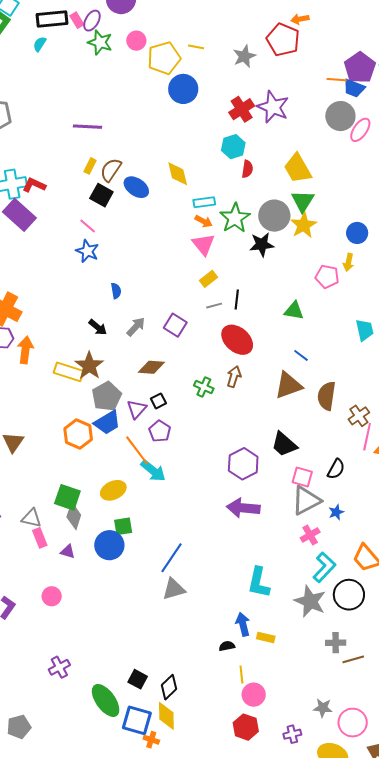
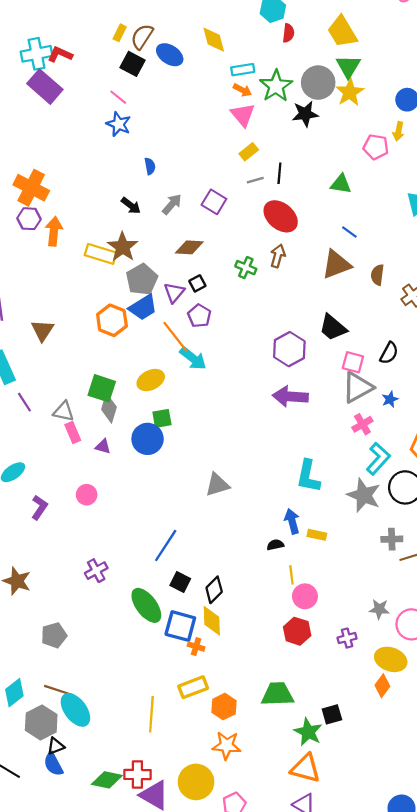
brown semicircle: (327, 396) -> (377, 275), size x0.7
blue line: (172, 558) -> (166, 546), moved

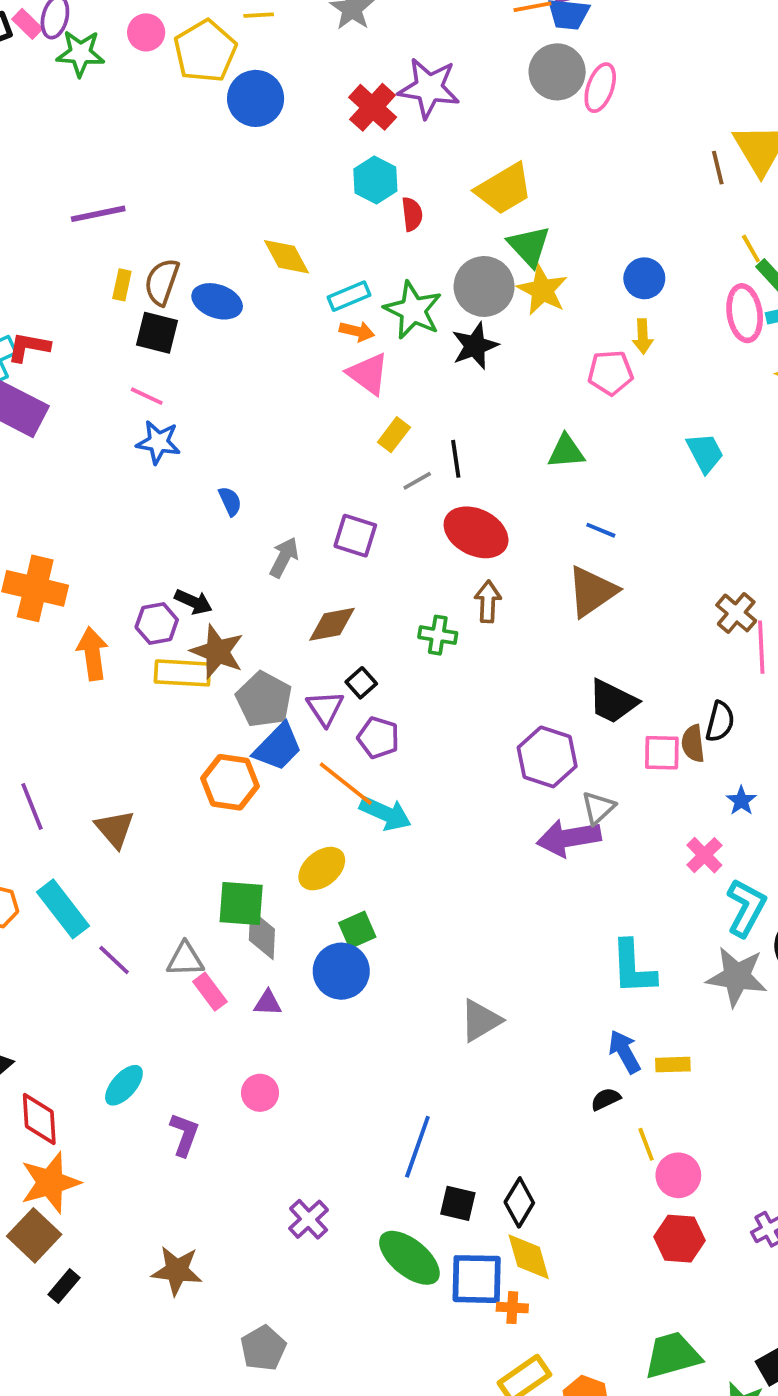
yellow trapezoid: (342, 32) -> (504, 189), turned -76
black arrow: (131, 206) -> (193, 602), moved
purple hexagon: (29, 219) -> (157, 623), moved
brown semicircle: (377, 275) -> (693, 744), moved
gray triangle: (358, 387) -> (598, 808), moved, size x0.6

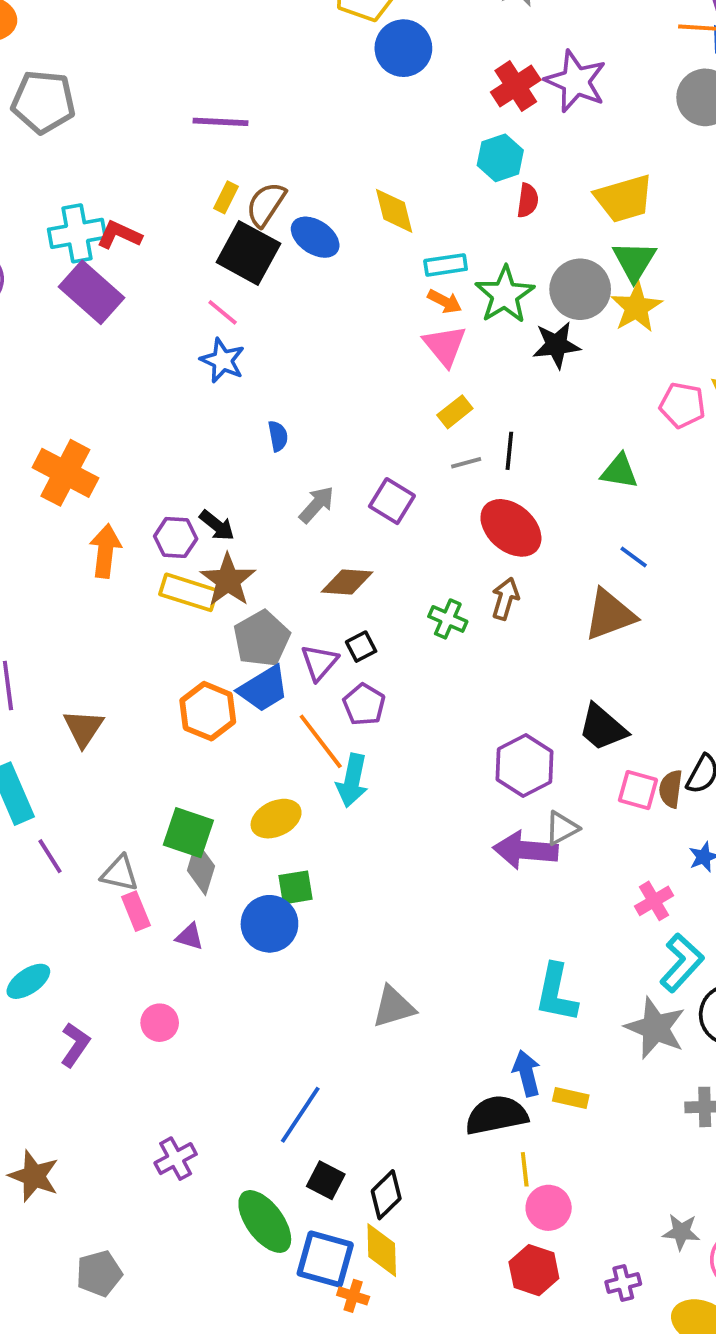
black square: (157, 333) -> (248, 253), size x1.4
cyan arrow: (385, 813) -> (352, 780), turned 63
black semicircle: (606, 1099) -> (496, 1115), size x2.0

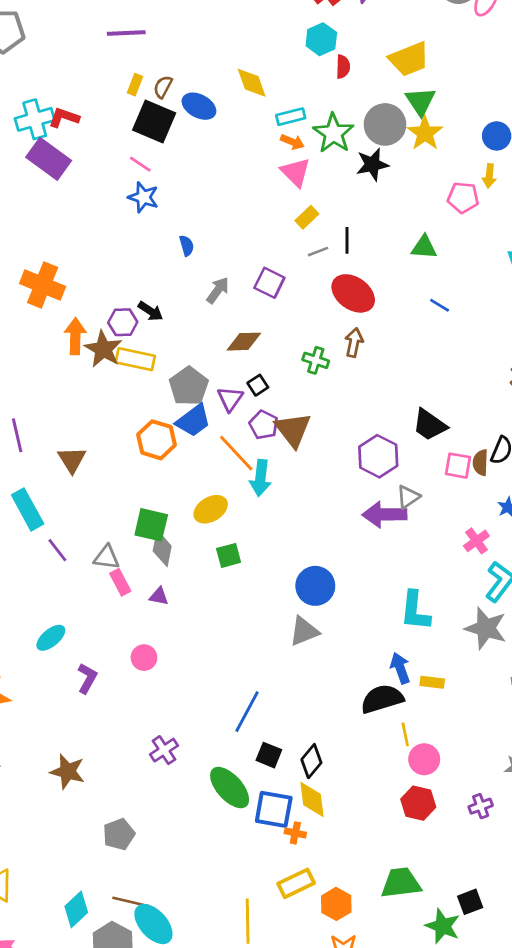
brown semicircle: (266, 204) -> (163, 87), size x0.7
brown star: (228, 580) -> (103, 349), moved
brown triangle: (610, 615) -> (293, 430), moved, turned -42
blue circle: (269, 924) -> (315, 586), moved

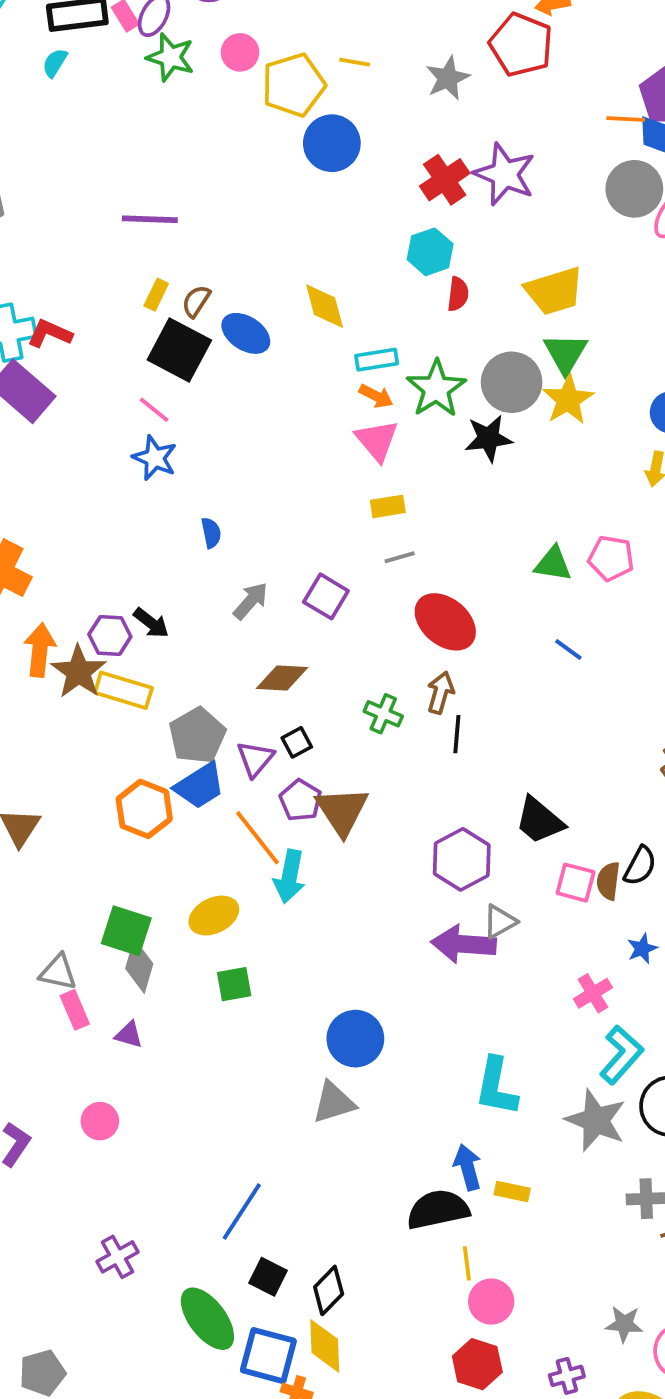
pink pentagon: (463, 198) -> (611, 558), moved
yellow rectangle: (307, 217) -> (388, 506), turned 30
black line: (347, 240) -> (457, 734), moved

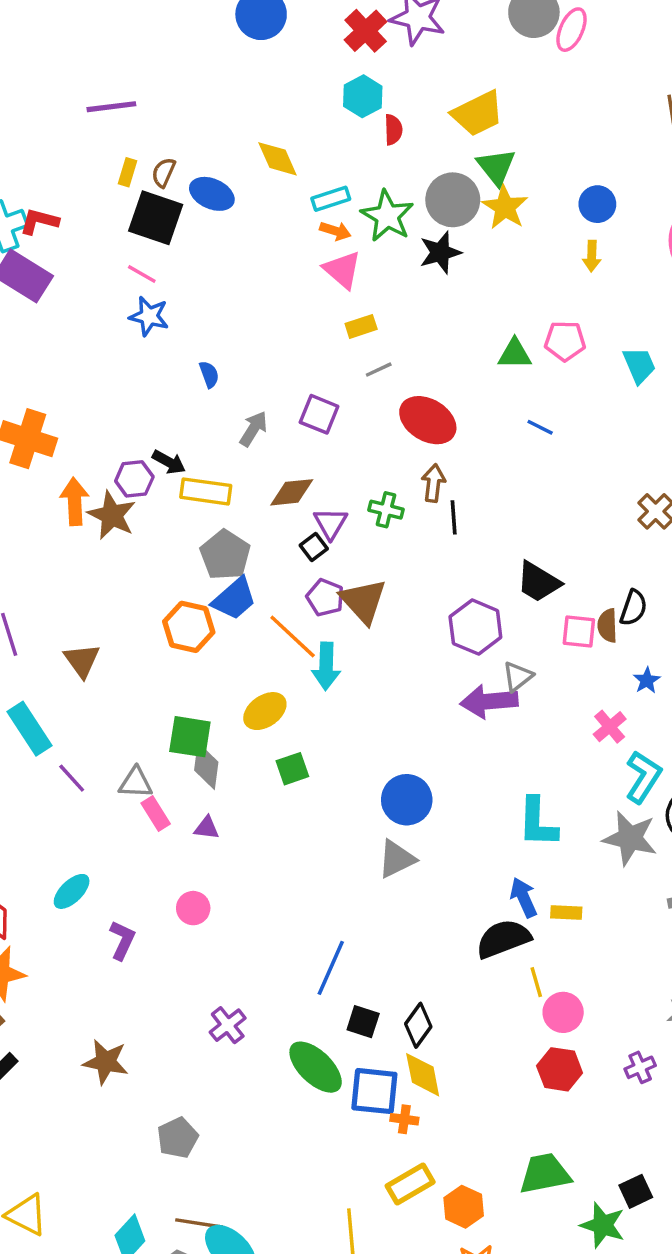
yellow rectangle: (123, 690) -> (206, 491), moved
purple triangle: (255, 759) -> (331, 523), moved

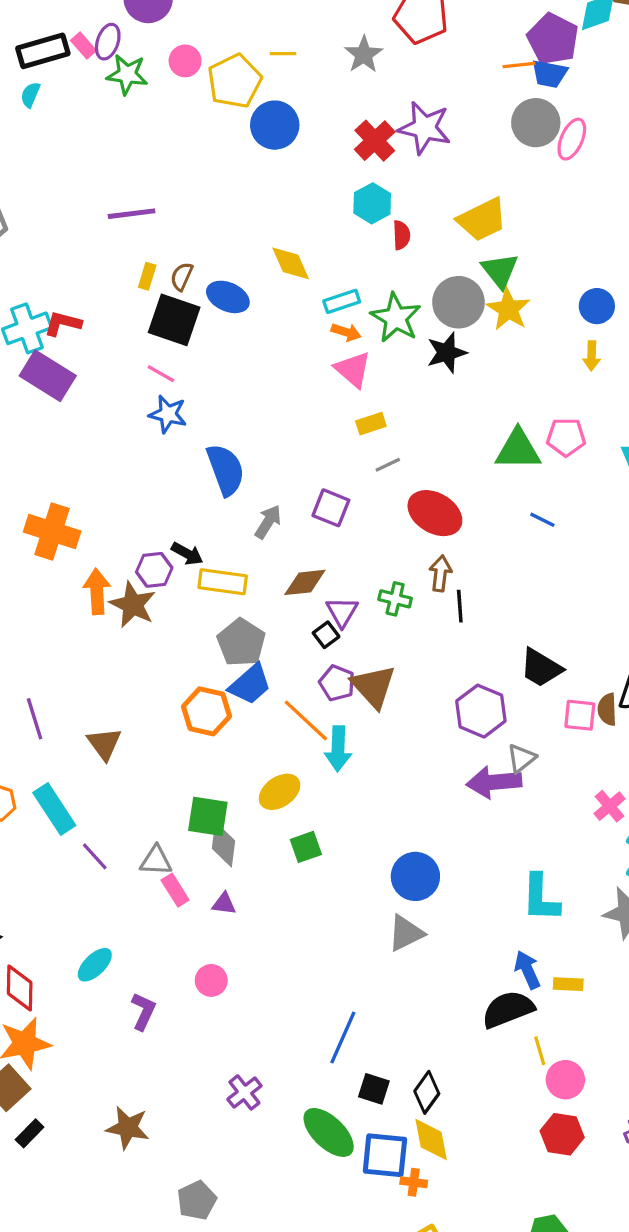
green triangle: (515, 354) -> (518, 450), size x1.4
blue semicircle: (209, 374) -> (226, 470), size x2.0

